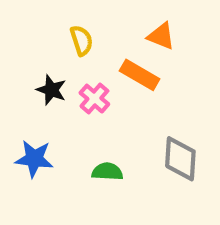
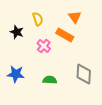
orange triangle: (161, 36) -> (75, 17), turned 32
black star: (51, 90) -> (17, 32), moved

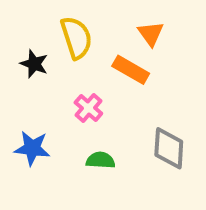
yellow semicircle: (38, 19) -> (76, 38), size x1.5
pink cross: (44, 46) -> (88, 108), moved

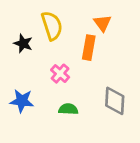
orange rectangle: (131, 70) -> (89, 48), turned 70

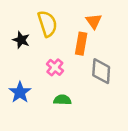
blue star: (22, 101) -> (20, 92), turned 30
gray diamond: (115, 101) -> (101, 71), moved

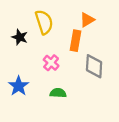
orange triangle: (94, 21) -> (87, 20), turned 35

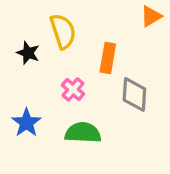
orange triangle: (87, 20) -> (151, 16), moved
green semicircle: (58, 93) -> (83, 133), size x1.5

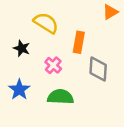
yellow semicircle: (63, 31) -> (46, 23), turned -40
black star: (28, 53) -> (22, 48), moved

